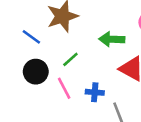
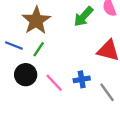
green arrow: (112, 39) -> (83, 17), moved, turned -35
green line: (70, 59) -> (39, 49), moved

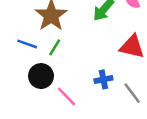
pink line: (54, 83) -> (67, 96), moved

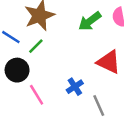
blue cross: (103, 79) -> (75, 87), turned -35

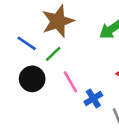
pink line: (37, 95) -> (70, 82), moved

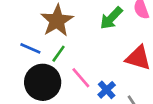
black circle: (32, 79) -> (43, 82), size x1.4

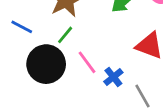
blue line: (30, 48) -> (22, 27), moved

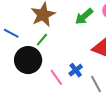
pink line: (87, 62) -> (56, 77), moved

